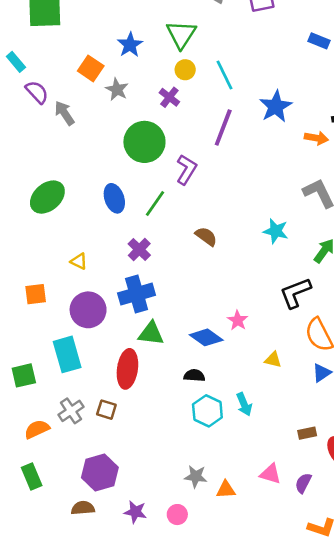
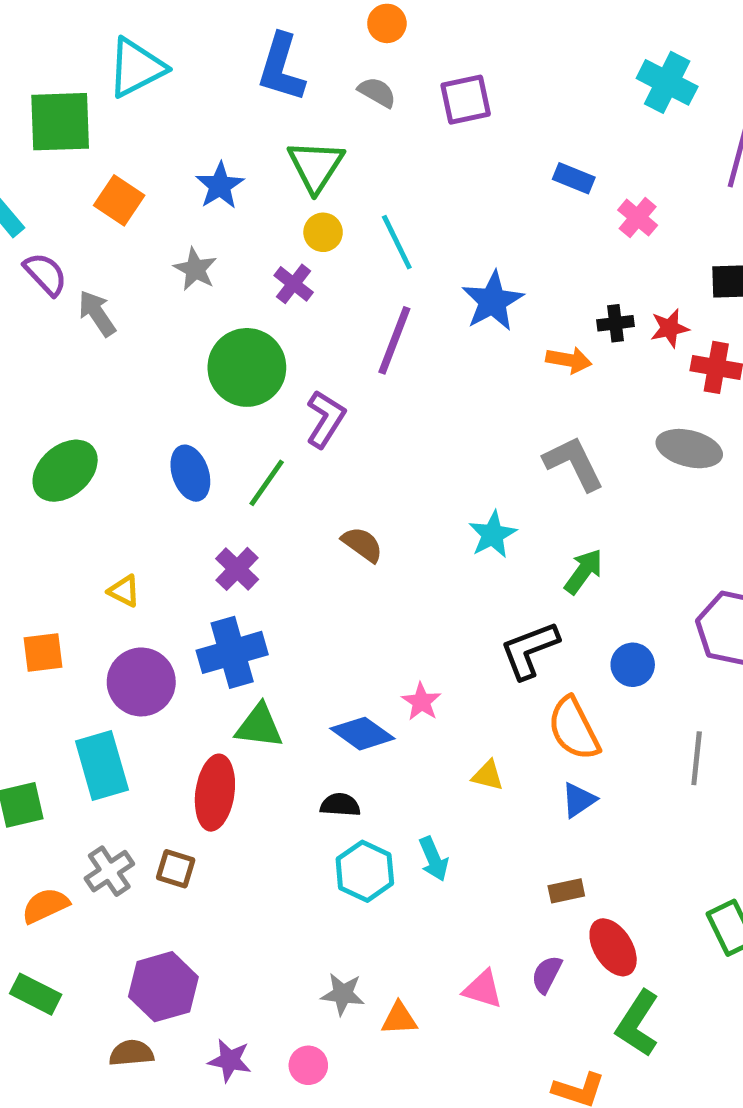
orange square: (91, 68) -> (119, 200), moved
cyan star: (276, 231) -> (493, 535), turned 30
brown rectangle: (307, 433) -> (566, 891), moved
green rectangle: (32, 476) -> (36, 994), turned -40
purple semicircle: (303, 483) -> (547, 974), moved

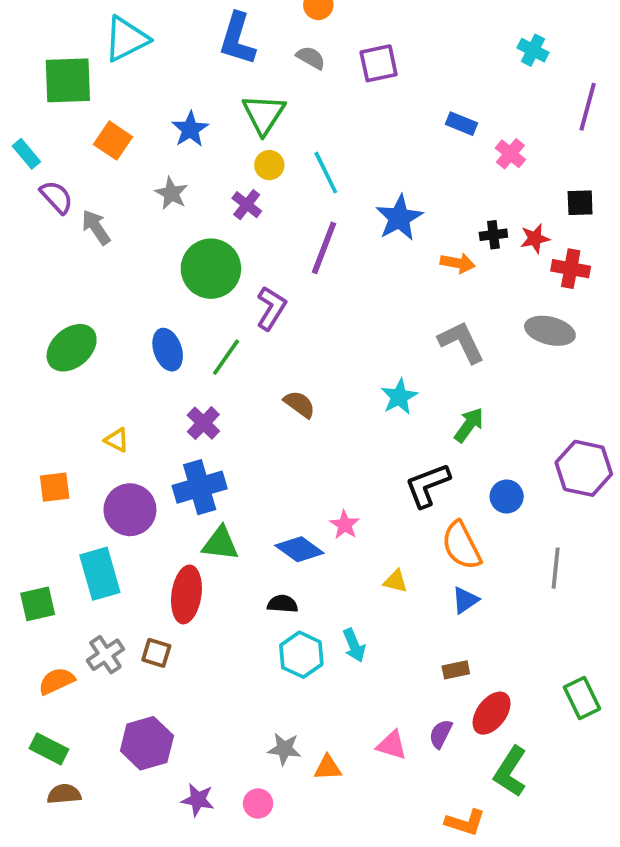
cyan cross: (667, 82) -> (533, 50), size x0.7
red ellipse: (613, 947) -> (492, 713), turned 69
brown semicircle: (131, 1053) -> (64, 794), moved

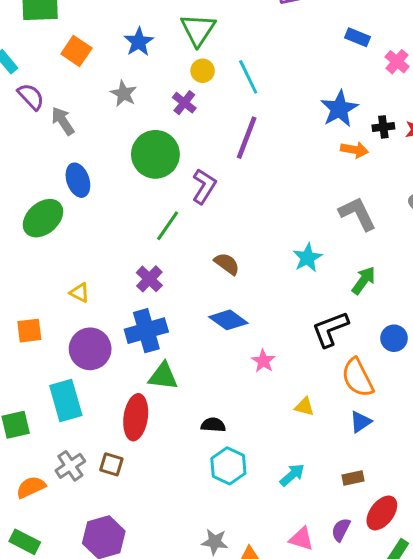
blue star: (399, 218) -> (339, 109), moved
blue ellipse: (168, 350) -> (78, 180), moved
blue diamond: (299, 549) -> (228, 320), moved
cyan arrow: (354, 645) -> (292, 475), moved, turned -108

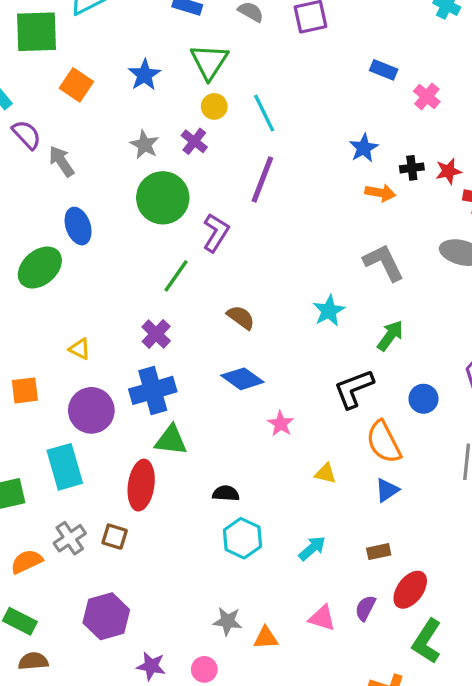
gray star: (124, 94) -> (144, 145), moved
blue star: (339, 109) -> (364, 148), size x0.7

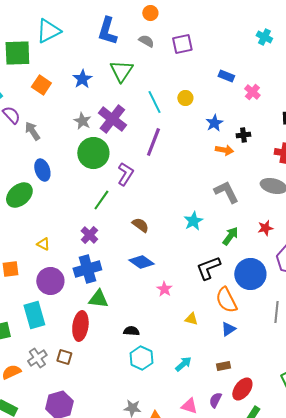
yellow circle: (214, 106) -> (185, 98), moved
purple cross: (194, 141) -> (112, 119), size x1.8
red star: (448, 171) -> (265, 228), moved
blue circle: (423, 399) -> (250, 274), size x1.8

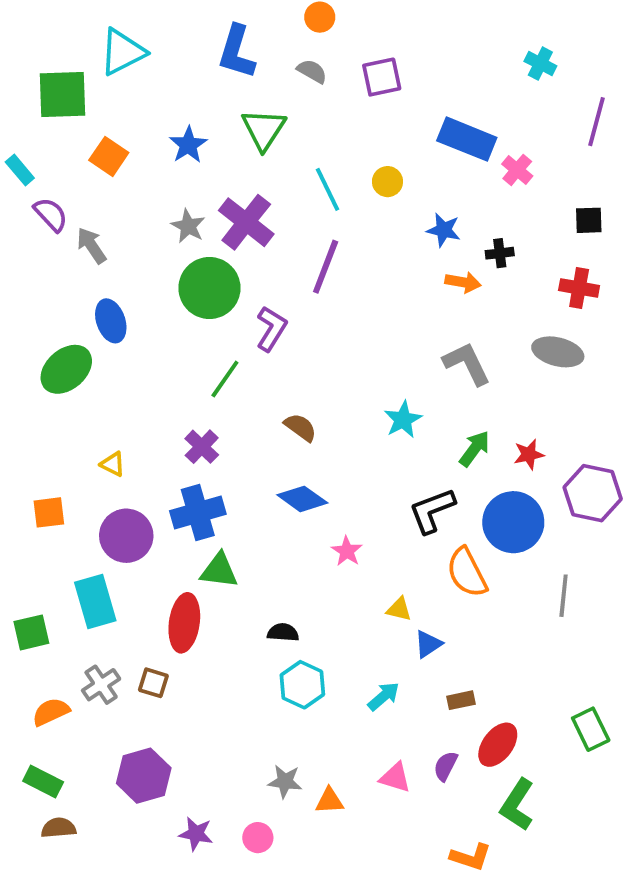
blue rectangle: (226, 76) -> (467, 139), size x1.8
blue star: (214, 123) -> (444, 230), turned -30
red star: (265, 228) -> (529, 454), moved
blue triangle: (228, 329) -> (428, 644), moved

